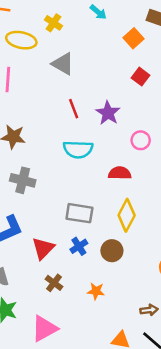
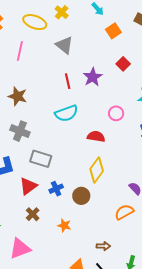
orange square: (133, 38) -> (113, 31), moved
purple star: (108, 113) -> (93, 77), moved
cyan semicircle: (78, 149) -> (66, 113), turned -30
gray rectangle: (79, 213) -> (41, 159), moved

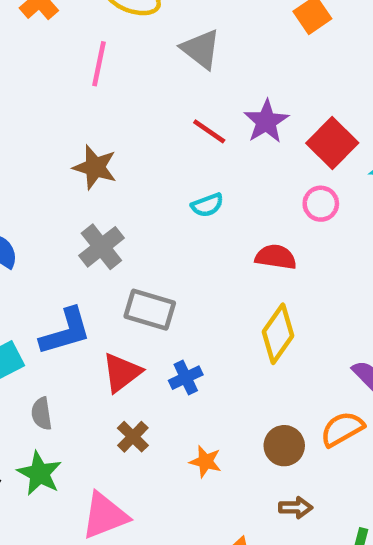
red square: (123, 64) -> (332, 143), moved, size x1.5
red line: (68, 81) -> (209, 131), turned -42
cyan semicircle: (66, 113) -> (207, 205), size x0.6
gray cross: (20, 131) -> (101, 247), turned 30
brown circle: (81, 196) -> (284, 446), moved

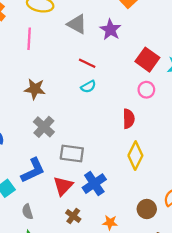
purple star: (266, 121) -> (110, 30), moved
cyan semicircle: (207, 205) -> (88, 87), moved
red semicircle: (276, 257) -> (129, 119), turned 90
blue cross: (186, 378) -> (94, 184), size x1.5

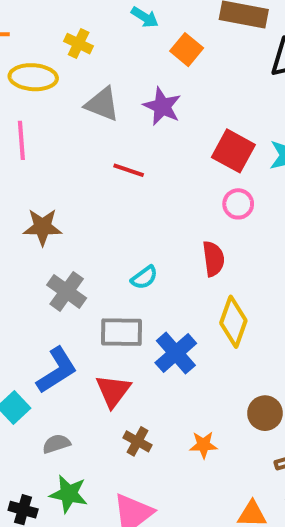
cyan semicircle: (88, 87) -> (144, 278), moved
blue cross: (94, 184) -> (176, 353), moved
gray semicircle: (27, 212) -> (56, 444), turned 96

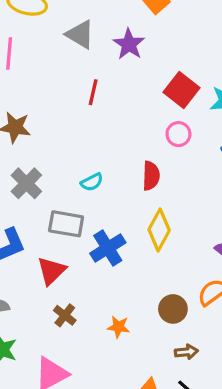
red line: (129, 170) -> (93, 92), turned 75

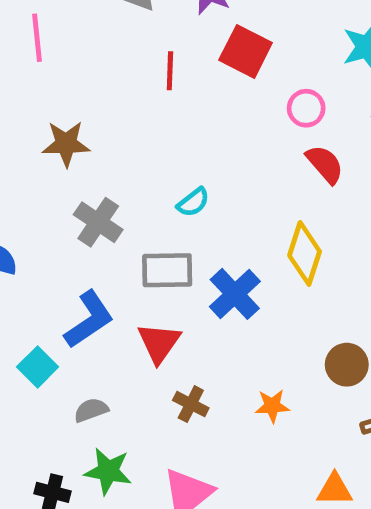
red square: (181, 90) -> (246, 51), moved
red semicircle: (151, 176) -> (325, 164), moved, turned -32

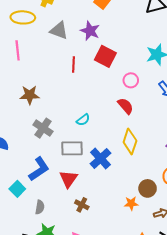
red semicircle: (325, 164) -> (125, 106), moved
orange star: (272, 406) -> (131, 203), moved
gray semicircle: (91, 410) -> (40, 207), turned 120

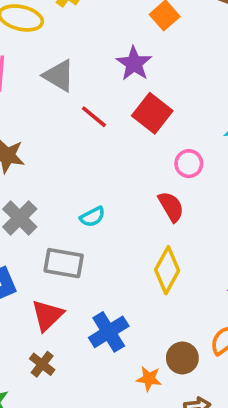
gray triangle: (59, 30) -> (59, 76), moved
red line: (74, 64) -> (94, 117), turned -63
blue cross: (100, 158) -> (109, 332), moved
brown cross: (82, 205) -> (42, 364), moved

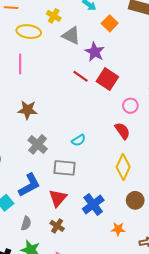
gray triangle: (59, 76) -> (71, 36), moved
red line: (94, 117) -> (80, 76), moved
brown circle: (182, 358) -> (135, 200), moved

